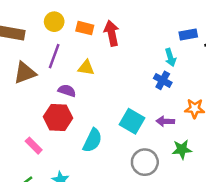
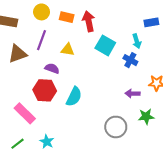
cyan square: (132, 121) -> (105, 45), moved
cyan semicircle: (92, 140) -> (74, 97), moved
pink rectangle: (34, 146) -> (25, 113), size x1.5

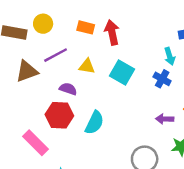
yellow circle: (42, 12) -> (43, 24), moved
purple line: (42, 40) -> (56, 55), turned 42
cyan square: (105, 45) -> (122, 73), moved

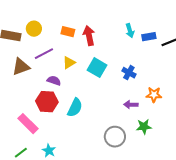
cyan arrow: (170, 56) -> (130, 31), moved
yellow triangle: (87, 66) -> (69, 63), turned -40

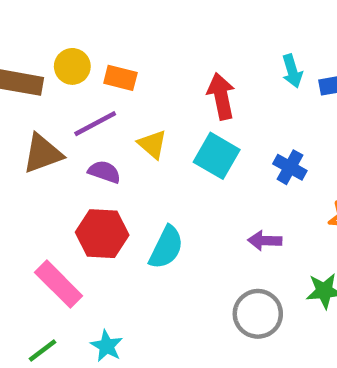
orange rectangle: (68, 32) -> (120, 78), moved
red arrow: (89, 36) -> (221, 96), moved
yellow triangle: (69, 63) -> (152, 144), turned -48
purple semicircle: (54, 81) -> (104, 172), moved
purple arrow: (131, 105) -> (265, 241), moved

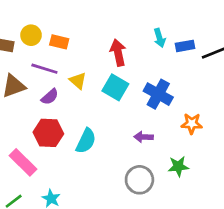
purple line: (95, 124) -> (44, 69), turned 45
blue cross: (290, 167) -> (158, 94), size x1.5
purple semicircle: (104, 172) -> (50, 97), turned 120

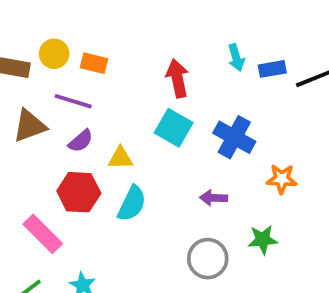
yellow triangle: (78, 81) -> (121, 158), moved, turned -42

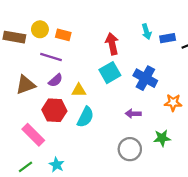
brown triangle: (29, 126) -> (26, 85), moved
cyan square: (174, 128) -> (110, 73), turned 30

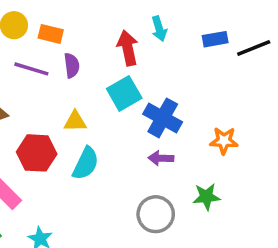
cyan arrow: (146, 32) -> (159, 29), moved
blue cross: (145, 78) -> (163, 118), moved
purple semicircle: (55, 80) -> (72, 65), moved, turned -56

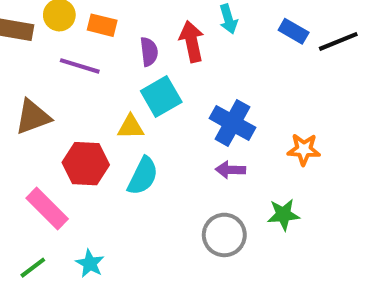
blue rectangle: (215, 39) -> (294, 31), turned 40
purple semicircle: (72, 65) -> (149, 52), moved
cyan square: (124, 93) -> (161, 96), moved

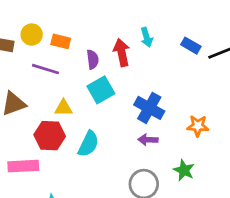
yellow triangle: (131, 127) -> (63, 108), moved
pink rectangle: (47, 208) -> (23, 166), turned -48
green star: (283, 215) -> (184, 170), turned 30

